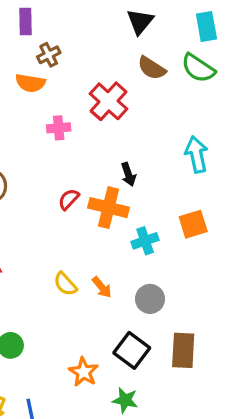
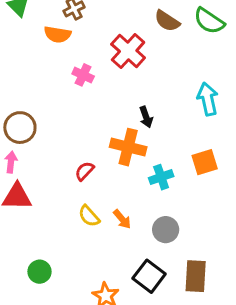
pink cross: (59, 128) -> (83, 75), turned 30
red semicircle: (69, 199) -> (85, 171), moved

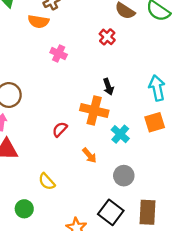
red cross: (128, 51) -> (107, 37), moved, size x0.6
cyan arrow: (208, 99) -> (157, 88), moved
cyan cross: (161, 177) -> (120, 134), turned -30
yellow semicircle: (89, 216) -> (47, 182), moved
orange arrow: (122, 219) -> (89, 155), moved

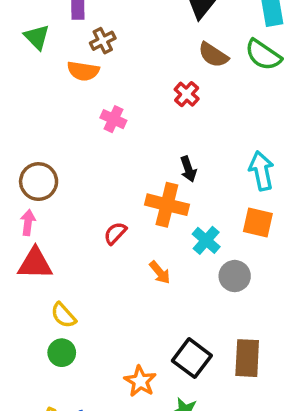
orange square: (155, 122) -> (258, 223), turned 30
gray circle: (124, 176) -> (235, 276), moved
yellow semicircle: (47, 182) -> (64, 315), moved

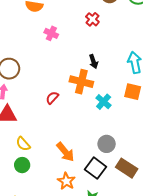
orange arrow: (160, 272) -> (65, 152), moved, size x1.5
gray circle: (235, 276) -> (107, 144), moved
brown rectangle: (247, 358) -> (127, 168), turned -60

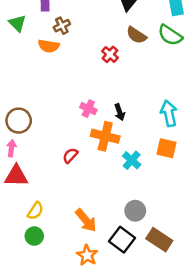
red cross: (92, 19) -> (110, 54), moved
pink cross: (51, 33) -> (88, 109), moved
yellow semicircle: (23, 144) -> (35, 211), turned -105

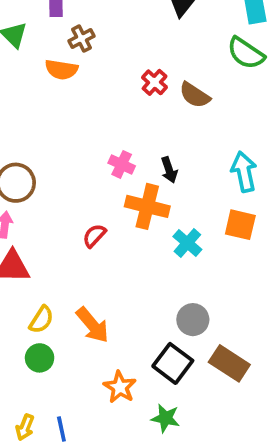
brown semicircle: (136, 35) -> (195, 95), moved
orange arrow: (86, 220) -> (92, 325), moved

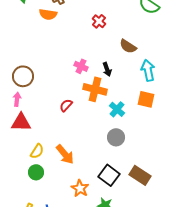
brown semicircle: (195, 95) -> (128, 46), moved
gray circle: (193, 320) -> (116, 137), moved

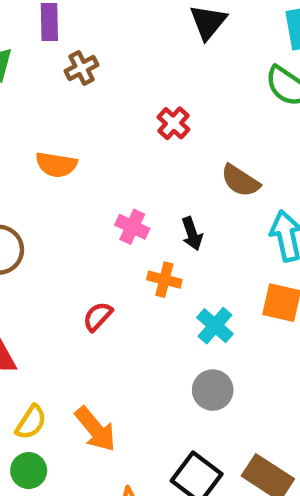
orange semicircle: (48, 14) -> (56, 165), moved
orange cross: (95, 89) -> (164, 280), size x0.6

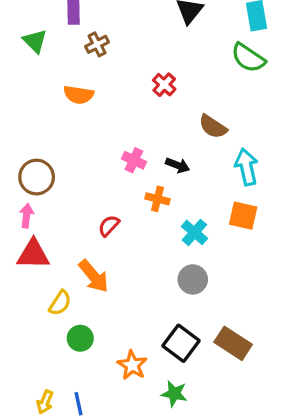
orange semicircle: (56, 165) -> (79, 95), moved
black arrow: (192, 234) -> (178, 165), turned -50
orange arrow: (95, 429) -> (94, 276), moved
green circle: (29, 471) -> (80, 338), moved

